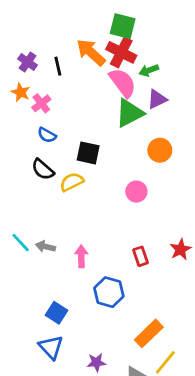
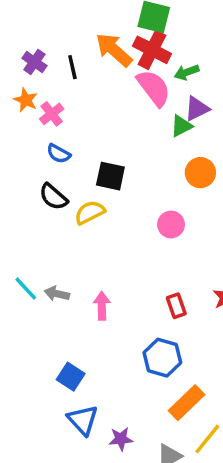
green triangle: (130, 113) -> (181, 126), moved, size x0.6
blue hexagon: (109, 292) -> (162, 358), moved
blue triangle: (51, 347) -> (83, 420), moved

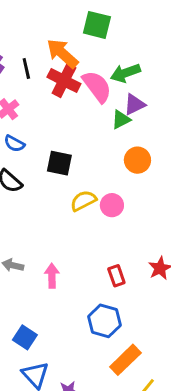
red cross: (152, 50) -> (64, 80), moved
green arrow: (187, 72) -> (125, 73), size x1.4
yellow semicircle: (90, 212) -> (83, 201), moved

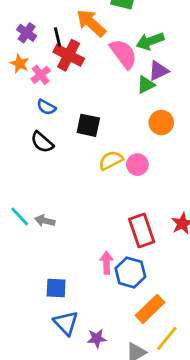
red cross: (64, 80) -> (69, 55), moved
pink arrow: (52, 276) -> (107, 263), moved
red rectangle: (116, 276) -> (142, 230), size x1.6
blue square: (25, 337) -> (56, 288), turned -30

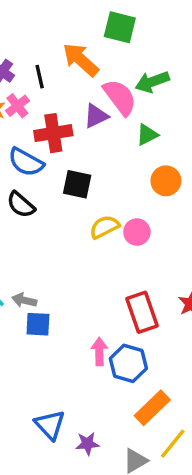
red cross: (69, 55) -> (53, 133), moved, turned -36
purple triangle: (158, 71) -> (96, 116), moved
pink cross: (41, 75) -> (17, 106), moved
blue semicircle: (46, 107) -> (26, 162), size x1.5
blue square: (56, 288) -> (38, 324), moved

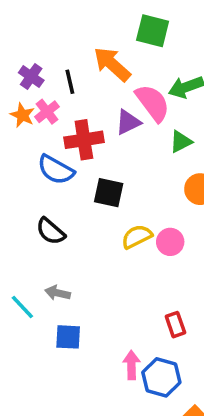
black semicircle: (21, 205) -> (51, 231), moved
gray arrow: (24, 300) -> (58, 293), moved
red rectangle: (142, 312) -> (175, 325), size x0.6

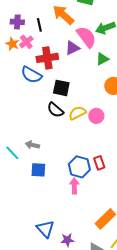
purple cross: (31, 76) -> (17, 22), turned -32
black semicircle: (51, 231) -> (55, 110), moved
blue hexagon: (161, 377) -> (79, 167), moved

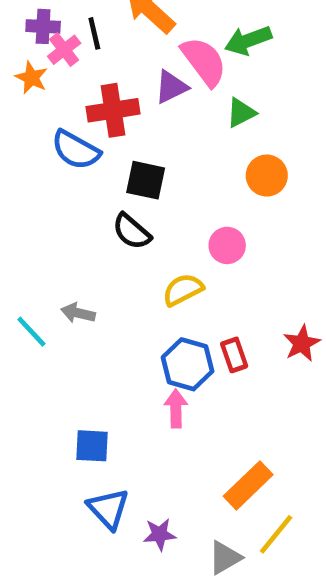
pink cross: (26, 42) -> (64, 50), moved
yellow semicircle: (77, 113) -> (183, 290), moved
blue square: (38, 170) -> (92, 446), moved

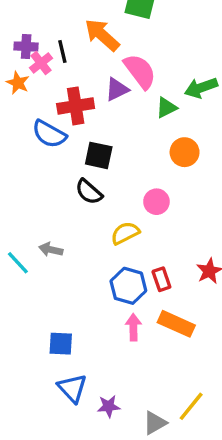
green arrow: (248, 40) -> (201, 88), moved
pink arrow: (176, 409) -> (133, 327), moved
orange rectangle: (248, 485) -> (176, 324), moved, turned 68

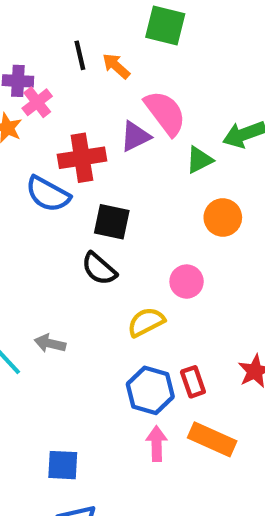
orange arrow: (102, 35) -> (116, 66), size x0.6
black line: (62, 51) -> (80, 55), moved

